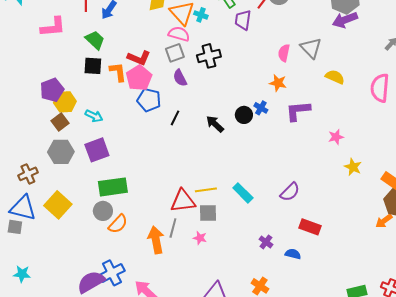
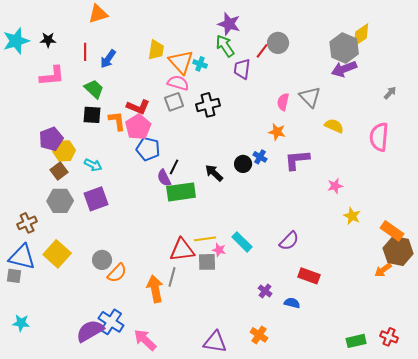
purple semicircle: (180, 78) -> (164, 178), moved
green rectangle: (113, 187) -> (181, 192), moved
pink star: (200, 238) -> (219, 250), moved
blue cross: (112, 273) -> (111, 322), turned -30

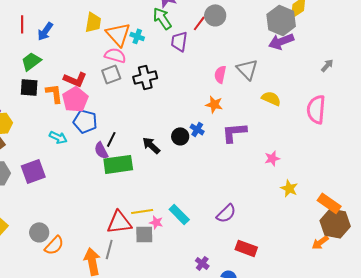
green trapezoid: (94, 89) -> (31, 61), turned -80
cyan arrow: (93, 165) -> (58, 137), moved

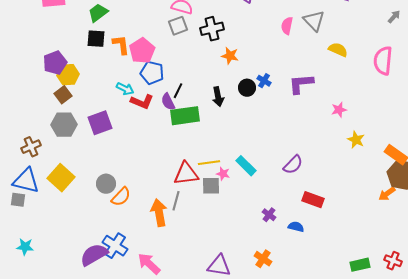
red L-shape: (75, 79) -> (142, 102), moved
orange star: (214, 104) -> (230, 56), moved
black arrow: (151, 145) -> (218, 97), turned -144

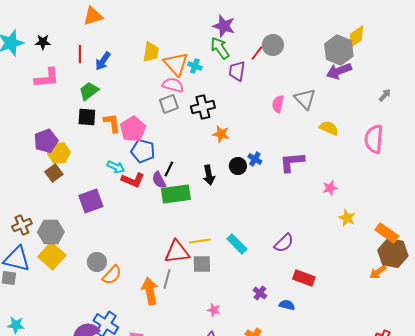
gray hexagon: (64, 125) -> (51, 232), moved
pink star: (223, 174) -> (214, 310), moved

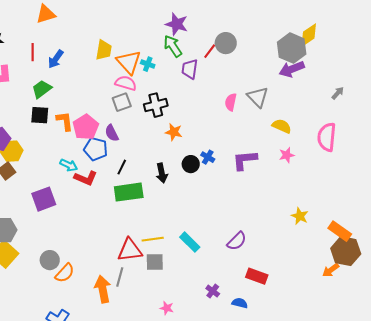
purple semicircle: (159, 180) -> (112, 133), moved
pink star: (330, 188) -> (287, 155), moved

